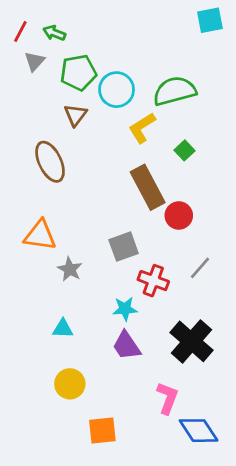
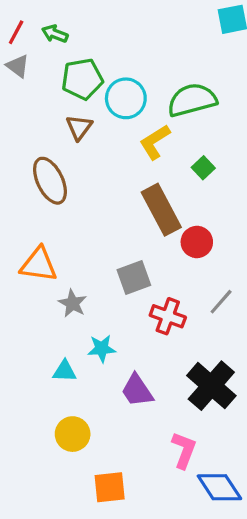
gray triangle: (34, 61) -> (18, 66), moved, turned -35
cyan star: (125, 309) -> (102, 349), moved

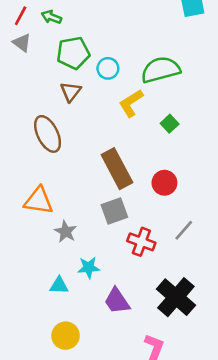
cyan circle: (126, 98) -> (108, 68), size x0.7
brown rectangle: (161, 210) -> (117, 169), moved

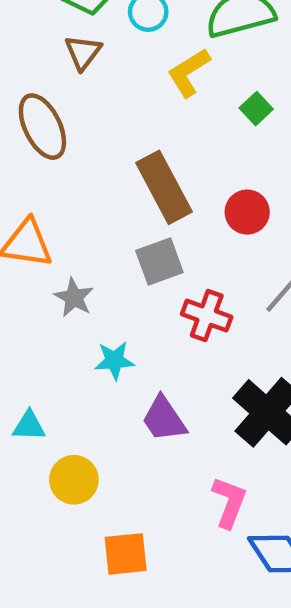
cyan triangle: (59, 286) -> (29, 426), moved

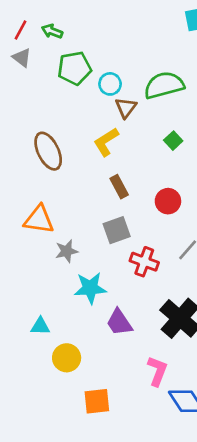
brown triangle: (83, 52) -> (126, 108), moved
yellow L-shape: (189, 73) -> (106, 142), moved
brown rectangle: (164, 187) -> (119, 187), size x0.6
gray star: (74, 298) -> (67, 251), turned 30
cyan star: (114, 361) -> (90, 288), size x1.4

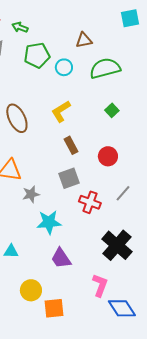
brown triangle: (126, 108) -> (84, 40), moved, turned 42
purple trapezoid: (119, 322) -> (61, 258), moved
yellow circle: (67, 358) -> (31, 290), moved

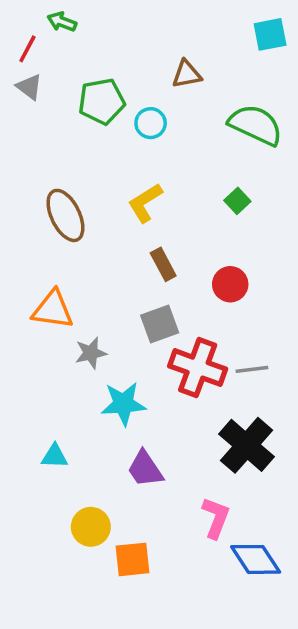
green arrow: (20, 27) -> (62, 22), moved
green semicircle: (105, 68) -> (256, 125), moved, turned 40
gray line: (123, 193) -> (252, 369), moved, turned 42
red cross: (90, 202) -> (198, 368), size x1.4

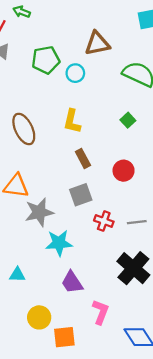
brown triangle: (187, 74) -> (97, 44), size x1.4
yellow L-shape: (145, 203) -> (72, 121), turned -45
gray star: (91, 353) -> (39, 212), size x1.5
red cross: (198, 368) -> (104, 221), size x0.6
pink L-shape: (216, 518) -> (101, 312), moved

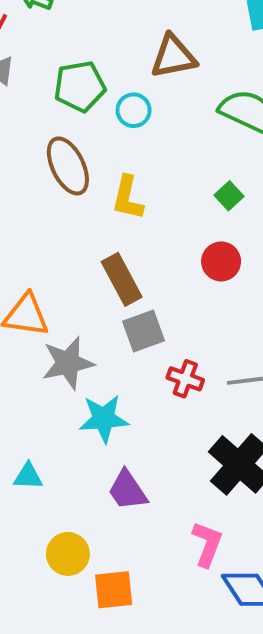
brown ellipse: (24, 129) -> (68, 166), moved
brown rectangle: (83, 159) -> (122, 279), moved, size x1.4
red circle: (124, 171) -> (221, 261), moved
pink L-shape: (101, 312) -> (207, 544), moved

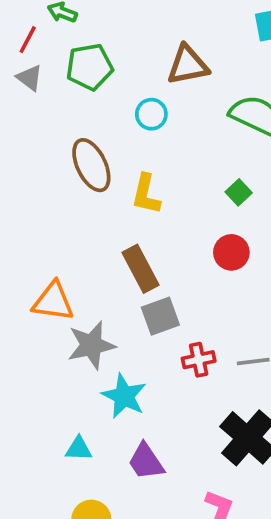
green pentagon: (80, 86) -> (90, 67), moved
red cross: (185, 379) -> (199, 360), turned -32
cyan star: (104, 419) -> (124, 396), turned 30
cyan triangle: (28, 476) -> (79, 449), moved

